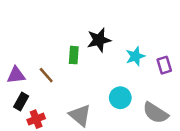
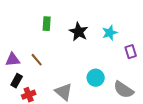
black star: (99, 40) -> (79, 32), turned -30
green rectangle: (74, 55) -> (47, 24), moved
cyan star: (135, 56) -> (110, 33), moved

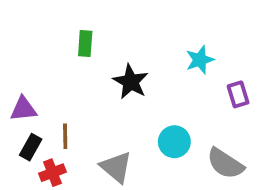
black star: (79, 32) -> (131, 82), moved
brown line: (37, 60) -> (65, 136), moved, turned 40

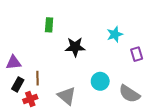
black star: (131, 82) -> (75, 47), turned -30

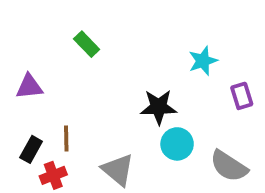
green rectangle: (49, 25) -> (87, 44), turned -48
black star: (75, 47) -> (159, 107), moved
purple triangle: (14, 63) -> (29, 87), moved

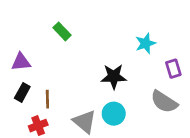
cyan circle: (177, 144) -> (114, 114), moved
black rectangle: (31, 149) -> (22, 92), moved
gray semicircle: (229, 166) -> (164, 102), moved

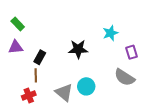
green rectangle: (62, 31) -> (18, 24), moved
black star: (114, 77) -> (78, 49), moved
black rectangle: (22, 92) -> (40, 57), moved

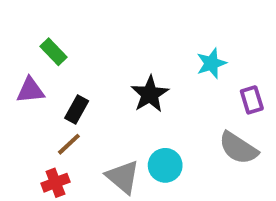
green rectangle: (18, 24) -> (53, 52), moved
black star: (78, 49) -> (150, 94), turned -30
brown line: (36, 75) -> (69, 144), turned 48

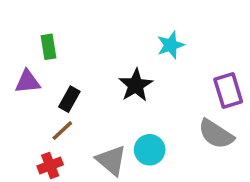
green rectangle: (53, 52) -> (48, 47), turned 35
cyan star: (211, 63) -> (171, 45), moved
purple rectangle: (252, 100) -> (228, 90), size x1.4

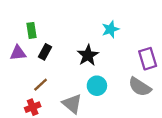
black rectangle: (69, 99) -> (45, 52), moved
cyan circle: (150, 150) -> (97, 86), moved

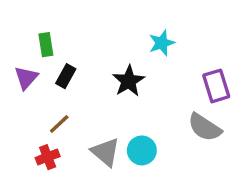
purple triangle: (18, 53) -> (26, 78), turned -42
cyan circle: (97, 86) -> (142, 150), moved

